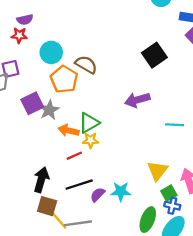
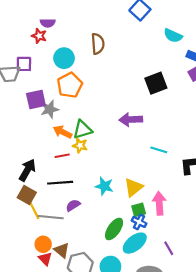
brown semicircle: (86, 65) -> (98, 44), moved, turned 42
cyan star: (121, 191) -> (104, 186), moved
purple semicircle: (98, 195) -> (73, 205), moved

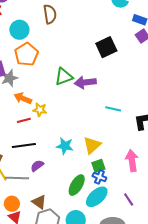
green triangle: (82, 130) -> (64, 77), moved
pink arrow: (159, 203) -> (132, 161), moved
brown triangle: (62, 250) -> (39, 202), moved

